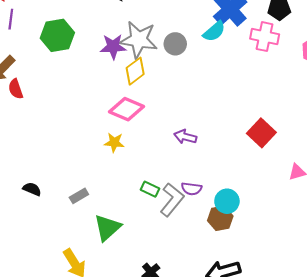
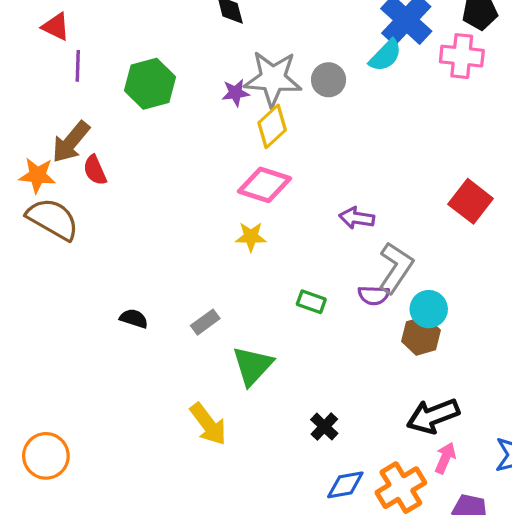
purple star: (113, 47) -> (236, 93), size x0.7
gray L-shape: (172, 200) -> (396, 268), moved

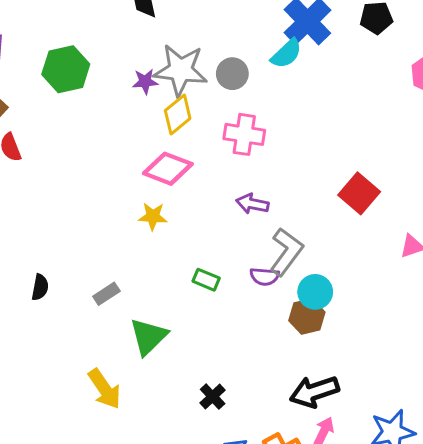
pink cross: (462, 56) -> (244, 134), moved
black semicircle: (134, 319) -> (40, 287), turned 80

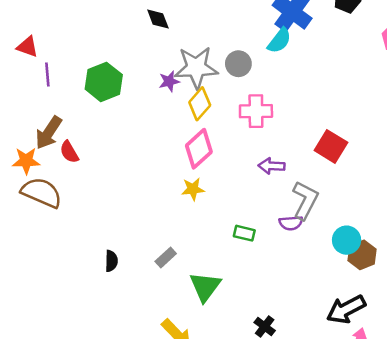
pink diamond: (168, 169) -> (199, 149), turned -54
red square: (359, 193) -> (331, 146), moved
cyan circle: (315, 292) -> (347, 240), moved
brown hexagon: (307, 316) -> (362, 255), moved

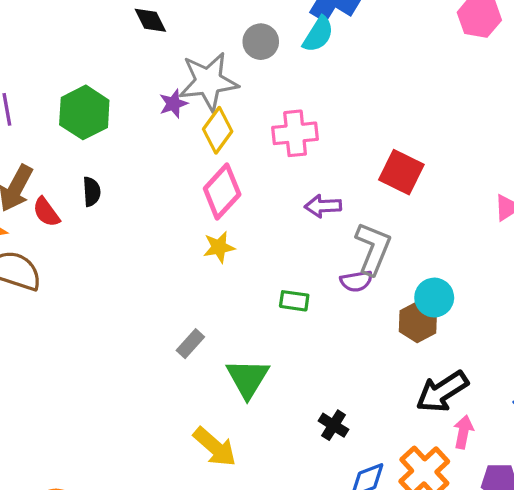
gray circle: (238, 64) -> (261, 42), moved
brown hexagon: (362, 255) -> (418, 322), moved
black semicircle: (111, 261) -> (92, 192), moved

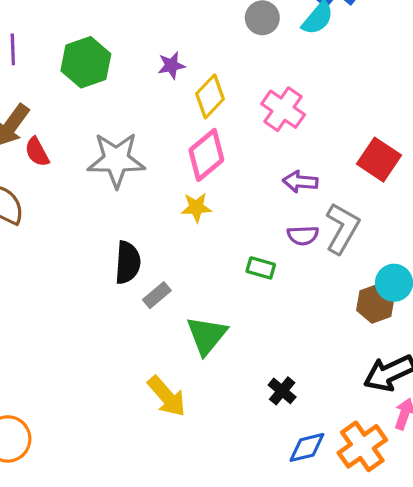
gray star: (208, 82) -> (116, 160), moved
pink cross: (295, 133) -> (283, 109), turned 33
black semicircle: (92, 192) -> (128, 263), moved, size x1.5
purple semicircle: (356, 281) -> (303, 235), moved

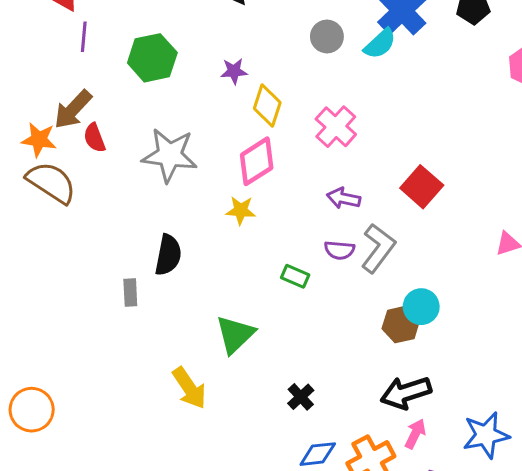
yellow diamond: (210, 96) -> (267, 106), turned -33
gray rectangle: (157, 295) -> (130, 292), moved, turned -60

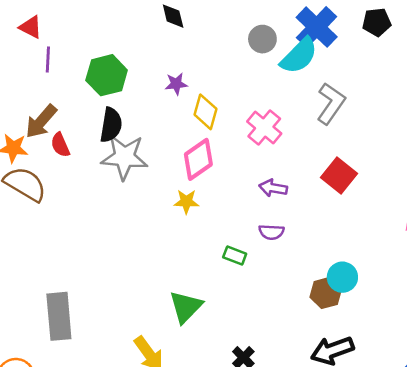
gray circle: (327, 36) -> (262, 39), moved
cyan semicircle: (380, 44) -> (299, 56), size x1.4
gray L-shape: (378, 248) -> (331, 103), moved
black semicircle: (168, 255) -> (111, 125), moved
gray rectangle: (130, 292) -> (59, 316), moved, size x2.0

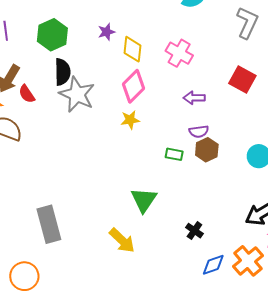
gray L-shape: (331, 103) -> (247, 23), moved
gray star: (124, 157) -> (77, 94), turned 30
brown hexagon: (326, 293) -> (207, 150), moved

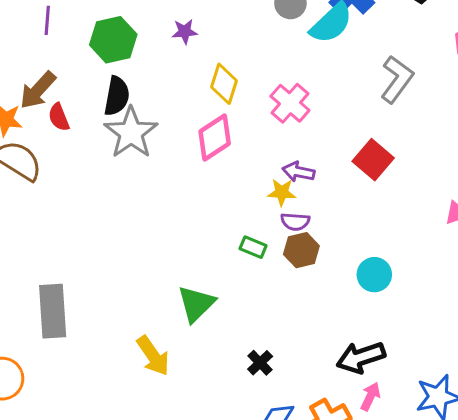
purple star: (106, 32) -> (185, 32), moved
yellow star: (130, 120) -> (282, 192), moved

